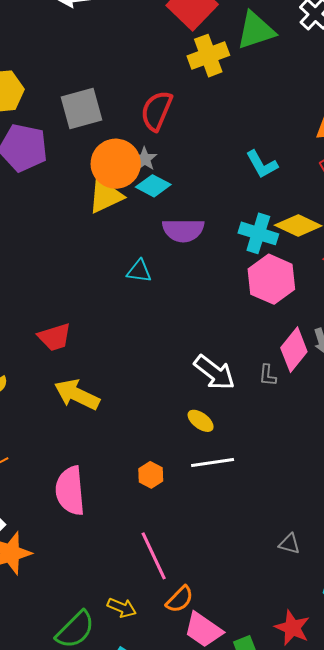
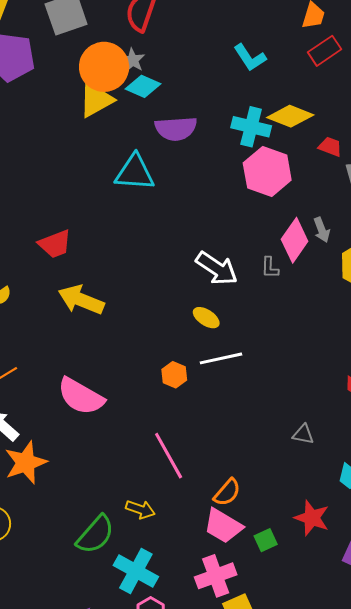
cyan triangle: (139, 271) -> (135, 172), size x1.6
orange hexagon: (151, 475) -> (174, 375), moved
pink semicircle: (70, 491) -> (81, 396), turned -51
orange semicircle: (180, 599) -> (227, 492), moved

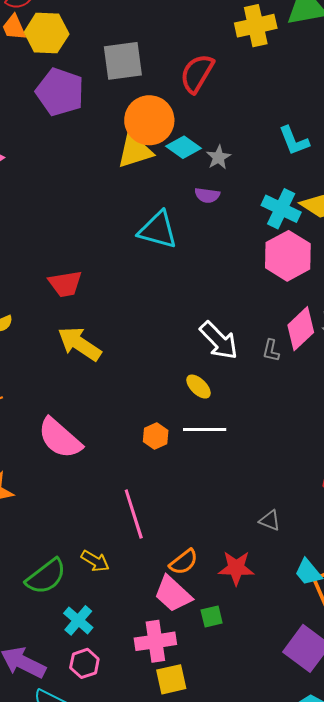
gray star: (133, 60) -> (219, 157), moved
purple semicircle: (176, 129) -> (207, 195), size x0.6
red star: (312, 518) -> (236, 568), moved, turned -30
cyan cross: (136, 571) -> (78, 620), size x0.7

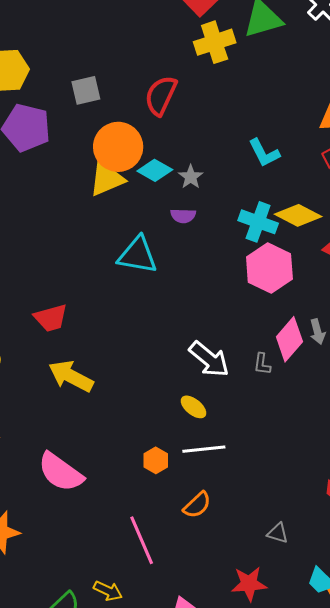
gray square: (123, 61) -> (86, 90), size x0.7
orange semicircle: (184, 562) -> (197, 505), moved

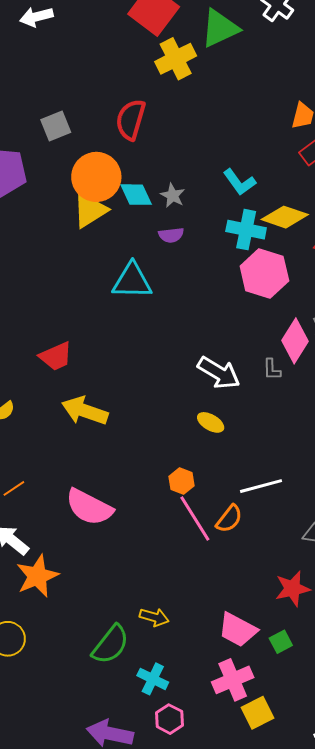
cyan L-shape: (264, 153) -> (239, 182), moved
cyan diamond: (155, 170) -> (136, 195), turned 44
white line: (204, 449) -> (261, 486), moved
pink line: (142, 540) -> (195, 519), moved

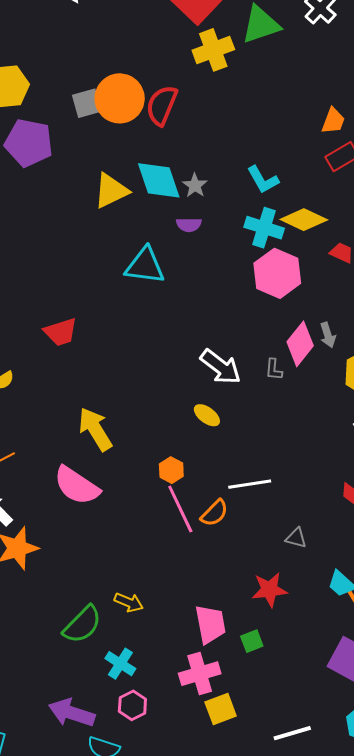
orange circle: (96, 177) -> (120, 98), moved
cyan diamond: (136, 195) -> (159, 180), size x1.4
yellow arrow: (85, 411) -> (95, 429), moved, turned 33
pink trapezoid: (238, 630) -> (210, 624), turned -135

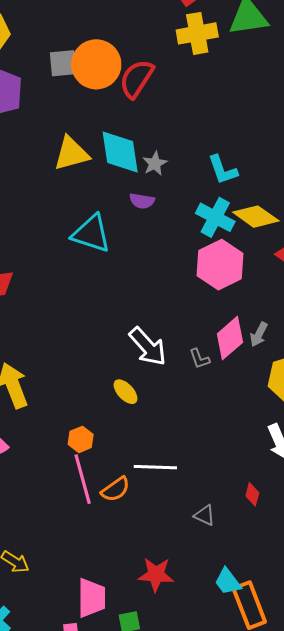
gray arrow: (328, 335) -> (259, 334), turned 35
gray L-shape: (274, 369) -> (199, 359), turned -35
gray triangle: (296, 538) -> (205, 515), moved

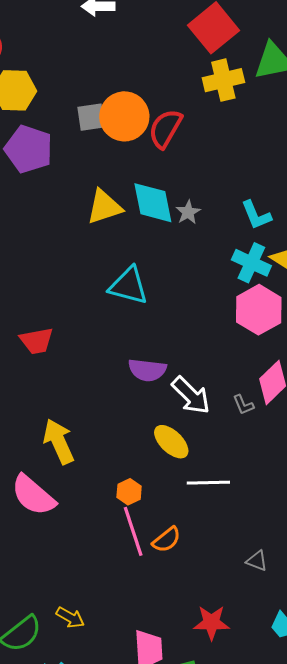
purple semicircle: (142, 201) -> (147, 370), moved, size x1.5
yellow ellipse: (126, 392) -> (171, 442), size x1.4
white line: (155, 467) -> (208, 483), moved

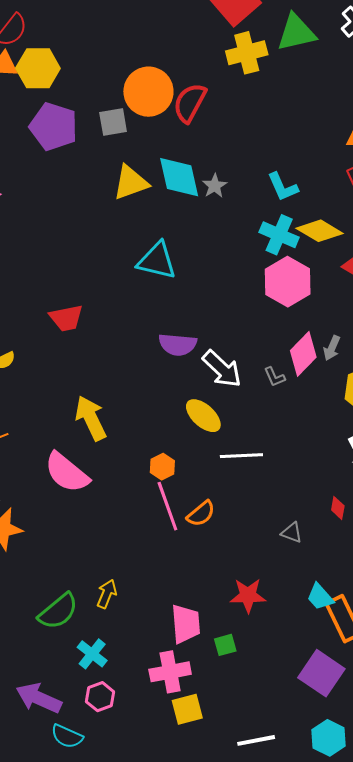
gray square: (91, 117) -> (113, 122), moved
yellow arrow: (70, 618) -> (107, 594), turned -96

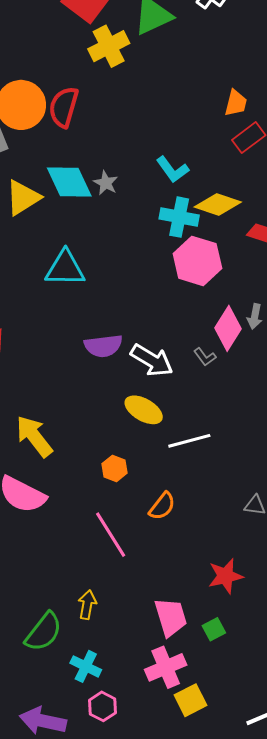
pink line: (167, 506) -> (111, 535), moved

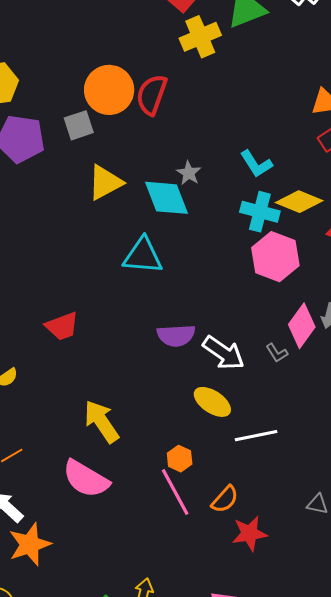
cyan diamond: (69, 182) -> (167, 198), moved
pink line: (111, 535) -> (175, 492), moved
red star: (226, 576) -> (250, 533), moved

